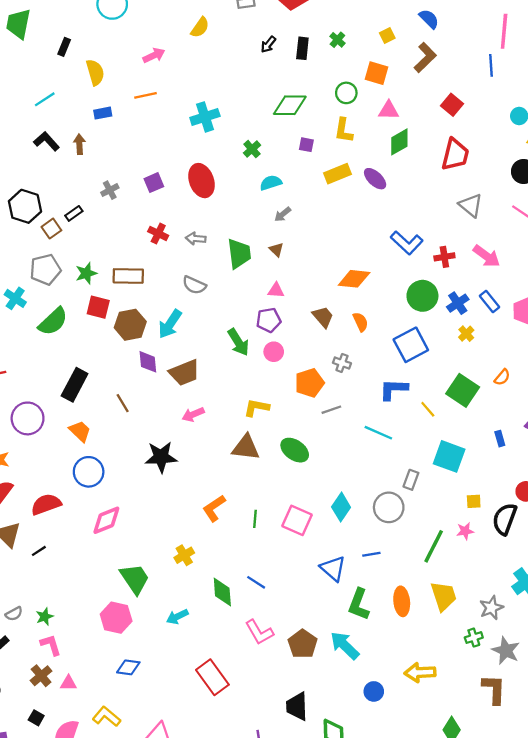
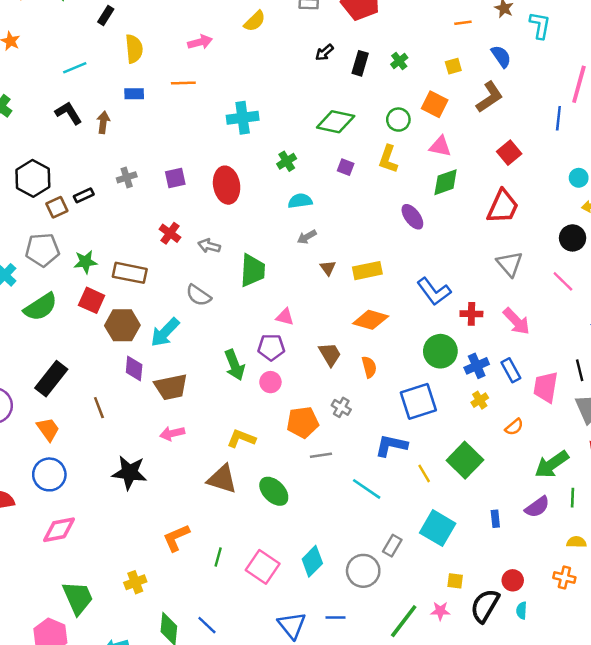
yellow rectangle: (338, 174) -> (367, 271), moved
brown triangle: (276, 250) -> (328, 268), moved
orange semicircle: (502, 377) -> (514, 427), moved

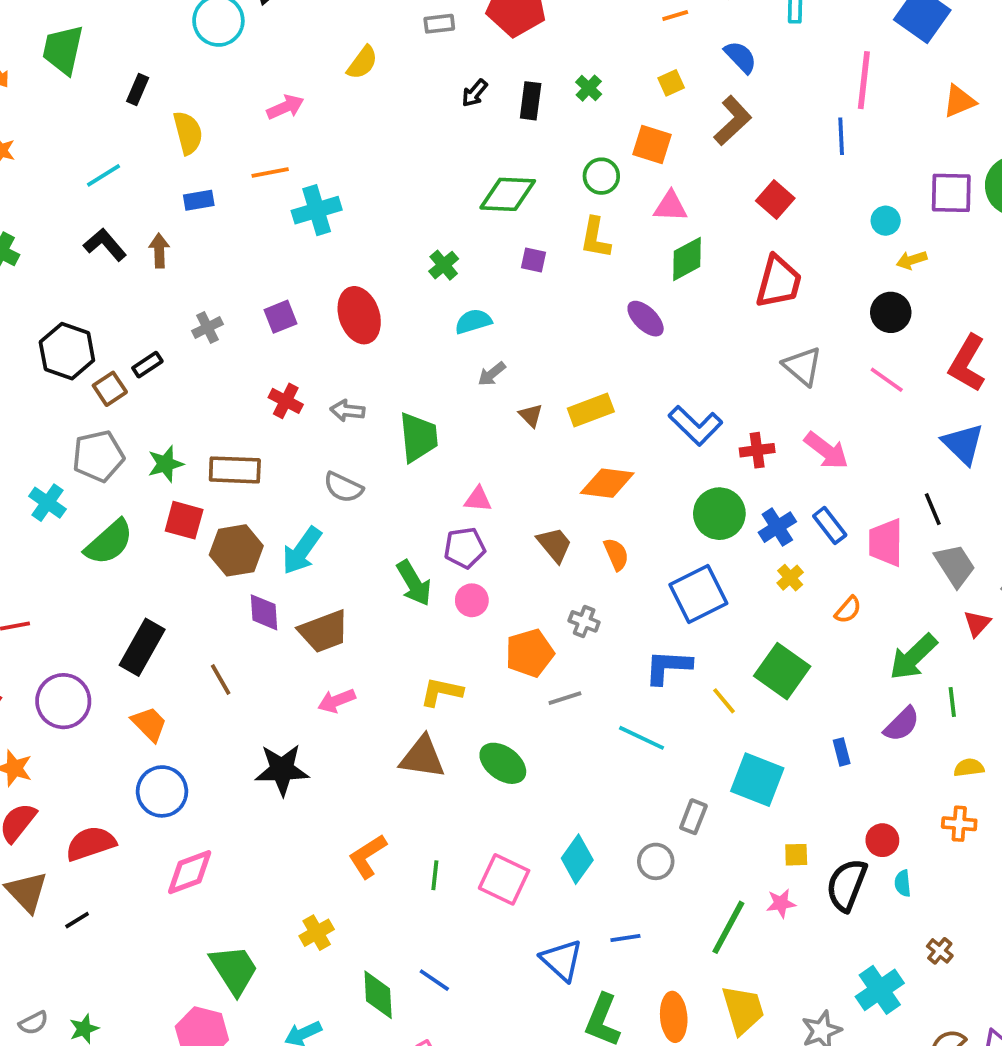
cyan cross: (243, 118) -> (317, 210), moved
gray circle: (363, 571) -> (656, 861), size x0.7

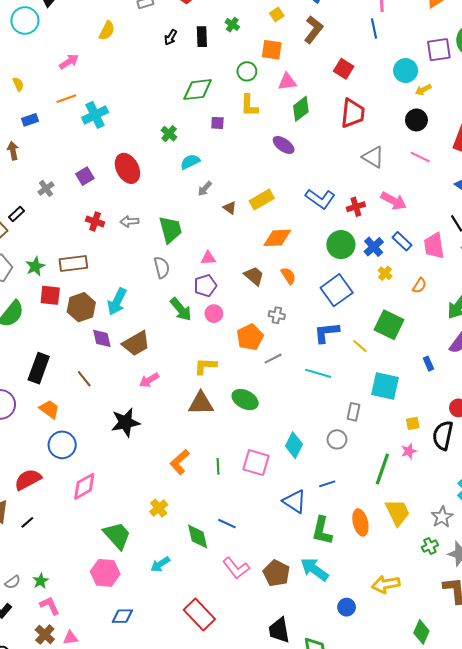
yellow semicircle: (188, 133) -> (18, 84), size x0.6
cyan circle: (886, 221) -> (406, 71), size x1.5
gray semicircle: (343, 487) -> (162, 267), moved, turned -120

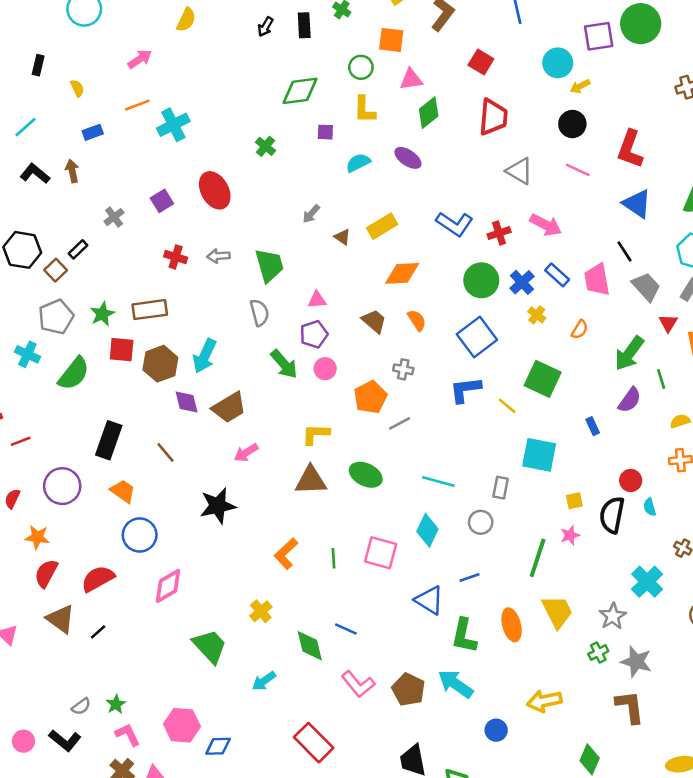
cyan semicircle: (190, 162) -> (358, 163), moved
cyan line: (318, 373) -> (438, 482), moved
pink hexagon: (105, 573) -> (182, 725), moved

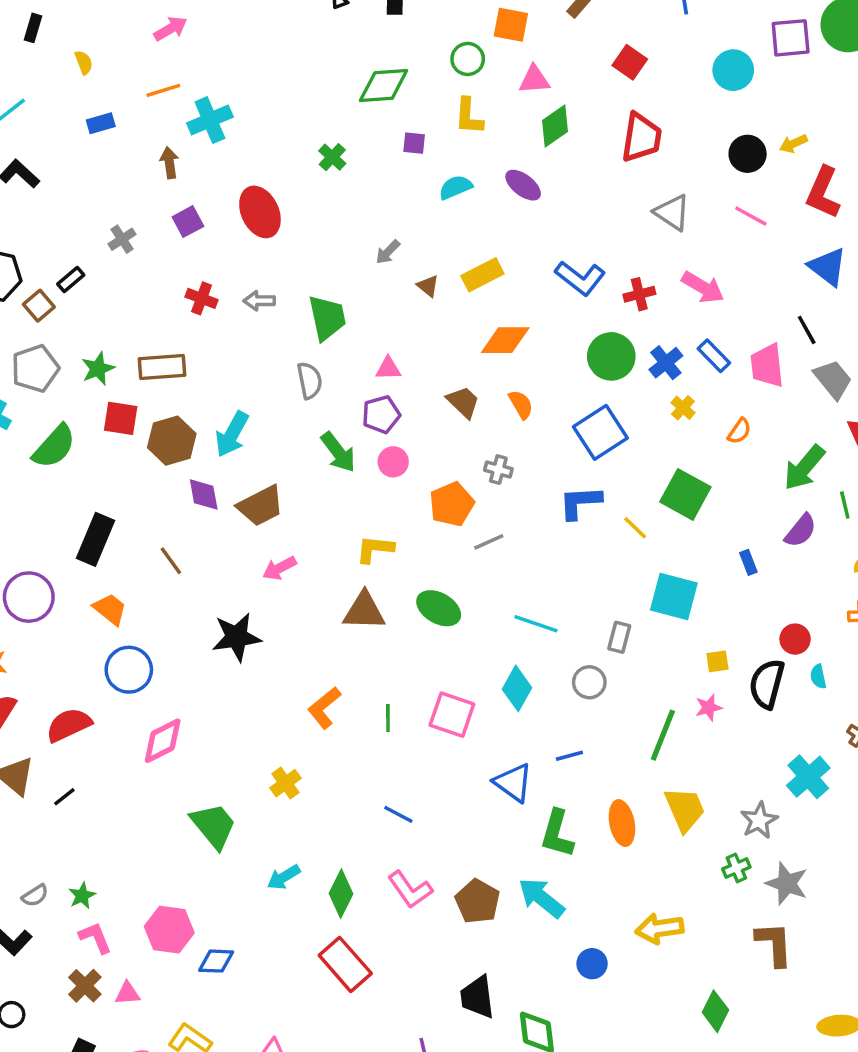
yellow arrow: (580, 86) -> (793, 144), moved
brown arrow: (72, 171) -> (169, 163), moved
green diamond: (310, 646) -> (341, 894), moved, turned 36

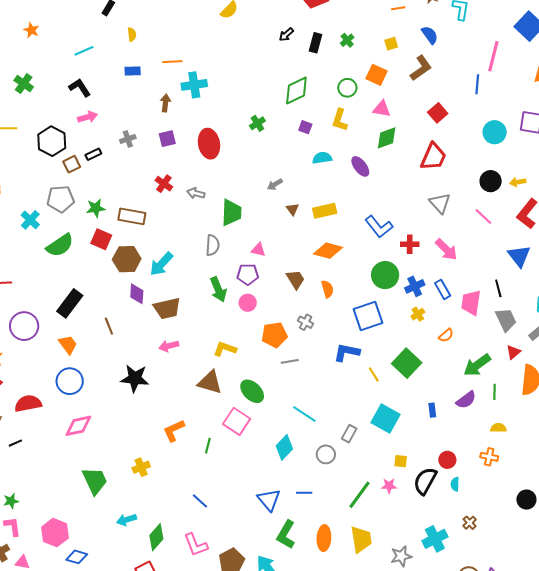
pink arrow: (170, 29) -> (88, 117), moved
green diamond: (384, 86) -> (296, 91), turned -36
pink square: (452, 715) -> (237, 421), moved

